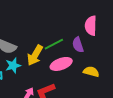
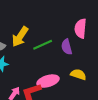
yellow arrow: (35, 55) -> (20, 37), moved
pink ellipse: (61, 64) -> (48, 81), moved

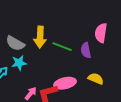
yellow arrow: (20, 37) -> (40, 37), turned -35
green line: (43, 45) -> (62, 47), turned 42

